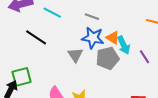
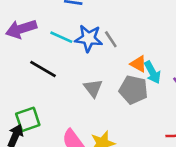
gray line: (92, 17) -> (111, 39), turned 40
blue star: (93, 38) -> (89, 38), moved
gray pentagon: (108, 58) -> (133, 90), turned 30

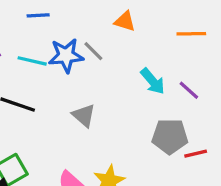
orange triangle: (138, 64) -> (125, 21), moved
gray pentagon: (133, 90) -> (170, 136), moved

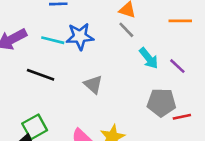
gray line: (93, 51) -> (126, 30), moved

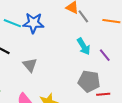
gray line: (126, 30) -> (83, 16), moved
gray triangle: (93, 84) -> (30, 65), moved

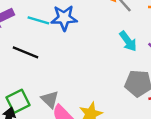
gray triangle: (30, 65) -> (50, 99), moved

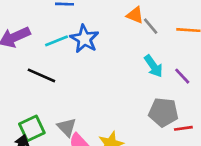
blue star: (64, 18) -> (84, 39), turned 30
cyan line: (38, 20) -> (56, 41), turned -40

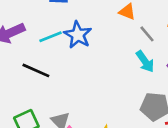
gray line: (151, 26) -> (147, 34), moved

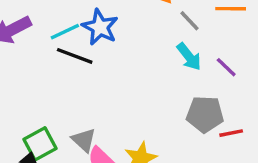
black line: (36, 70) -> (75, 56), moved

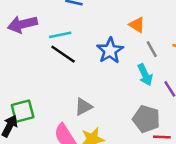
blue star: (100, 27) -> (110, 51), moved
gray triangle: (84, 140) -> (83, 107), moved, turned 36

